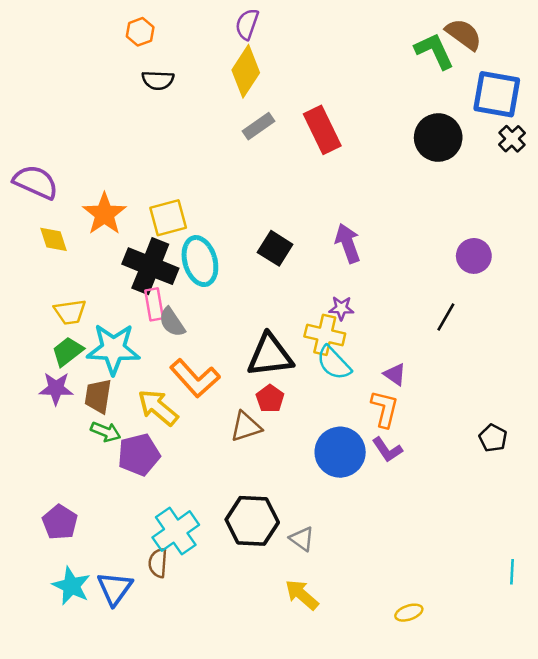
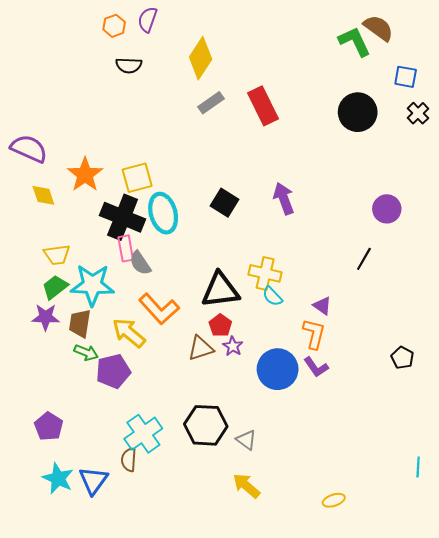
purple semicircle: (247, 24) -> (148, 20), moved
blue square: (497, 94) -> (406, 77), size x0.6
purple star: (341, 308) -> (233, 346), moved, turned 30
cyan semicircle: (334, 363) -> (272, 296), size x0.7

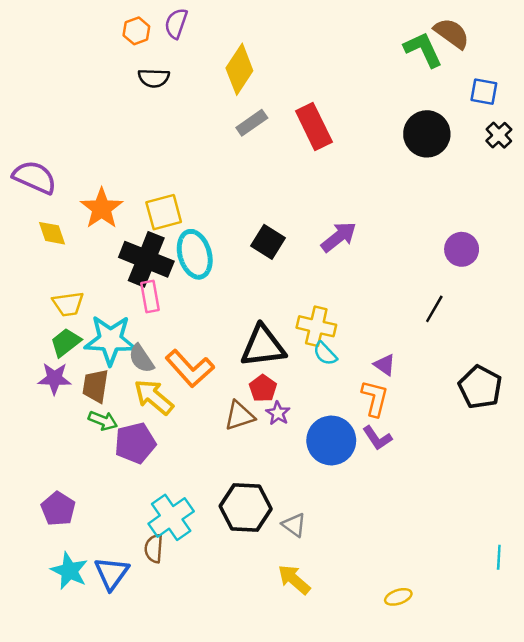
purple arrow: (284, 199) -> (339, 237), turned 72
gray semicircle: (140, 263) -> (141, 359), moved
black pentagon: (402, 358) -> (480, 387), moved, size x1.6

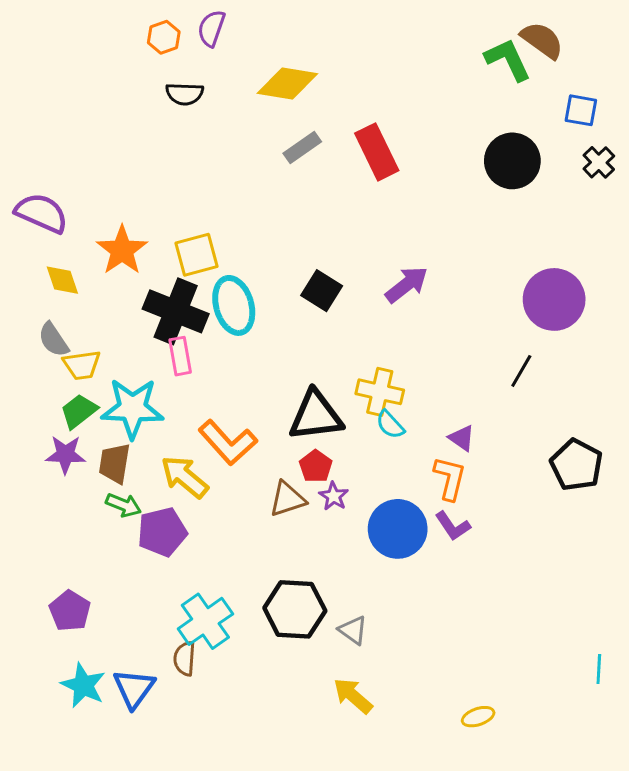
yellow diamond: (239, 69) -> (287, 83), turned 66
purple circle: (462, 249) -> (554, 299), size x1.5
gray semicircle: (141, 359) -> (53, 340), moved

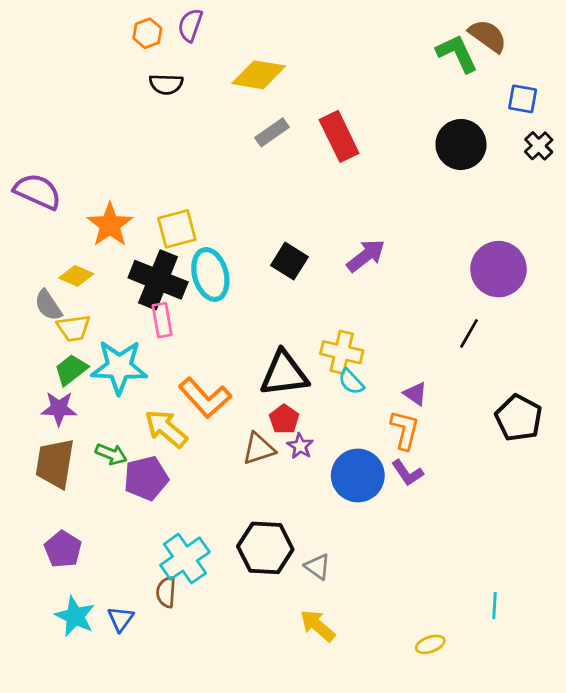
yellow diamond: (62, 280) -> (76, 276), moved, turned -48
brown trapezoid: (115, 463) -> (55, 463), moved, size x1.4
cyan line: (599, 669) -> (494, 606), moved
blue triangle: (134, 688) -> (121, 619), size x0.7

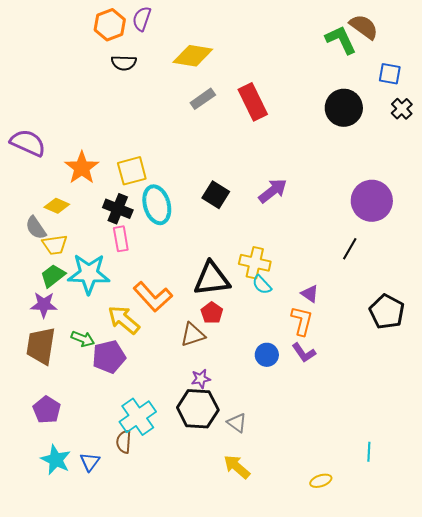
orange hexagon: (147, 33) -> (110, 25), size x1.4
black cross: (158, 280) -> (118, 209), size x0.7
purple star: (300, 446) -> (201, 379), moved, turned 30
blue circle: (358, 476) -> (267, 355), size x0.6

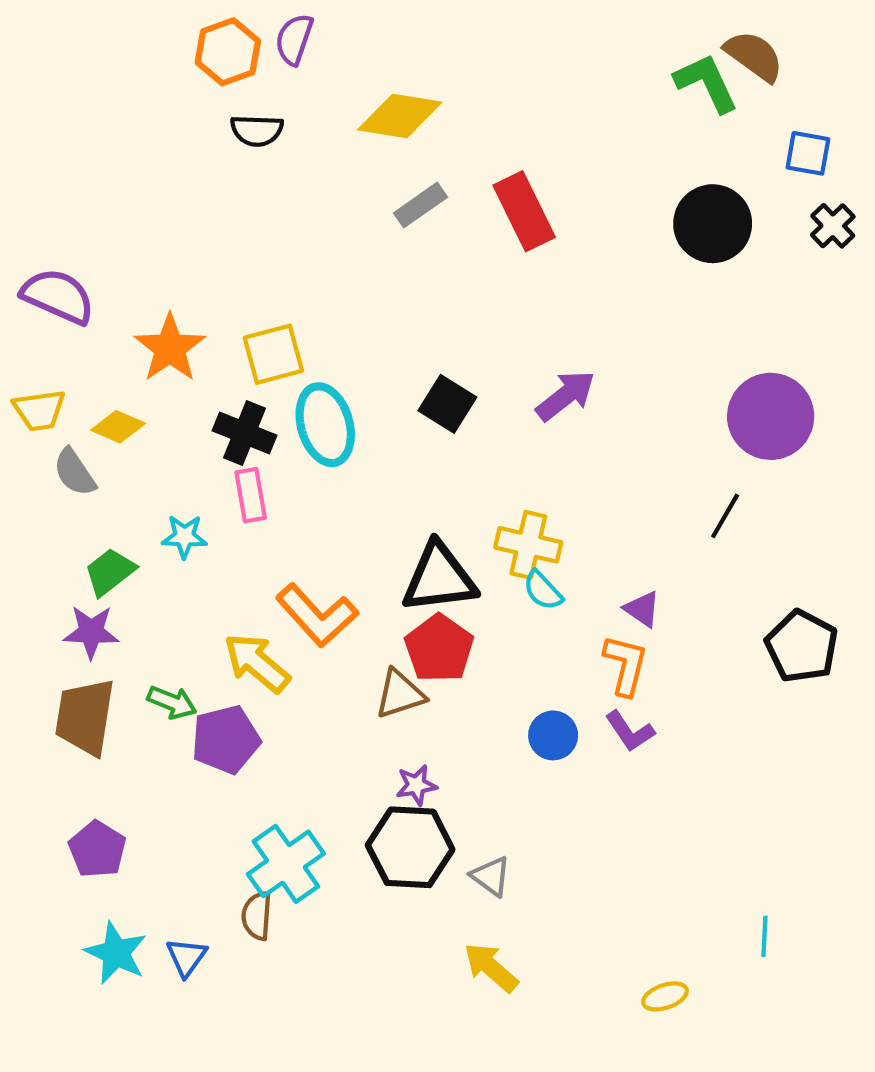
yellow trapezoid: (55, 245) -> (39, 410), moved
cyan star: (89, 274) -> (184, 537), moved, size x0.5
red pentagon: (212, 313) -> (439, 648), size x1.5

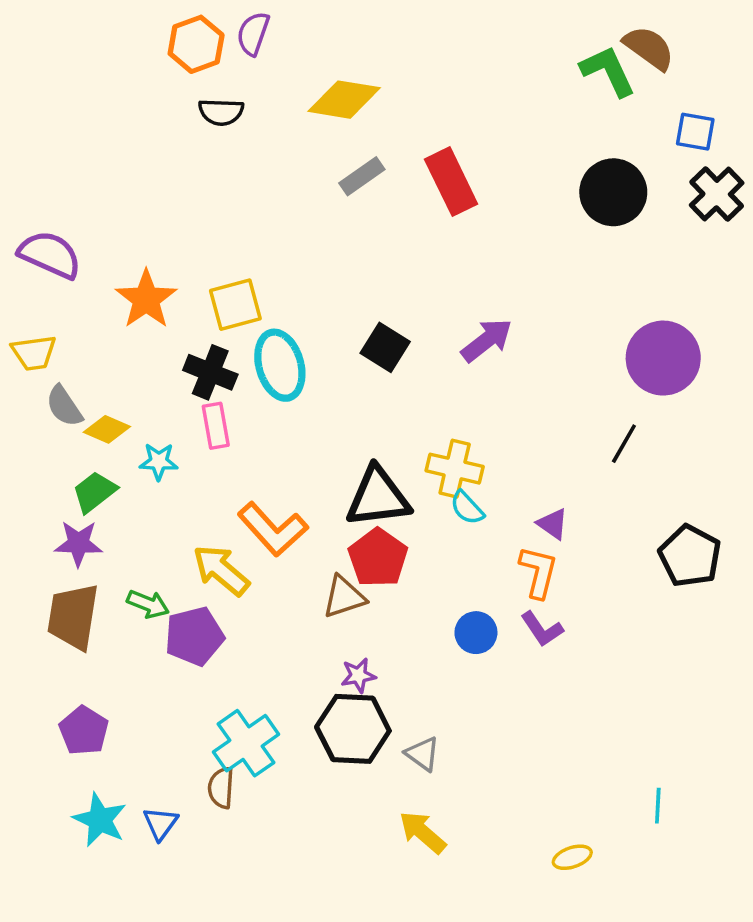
black cross: (833, 226) -> (717, 194), size x1.4
yellow diamond: (118, 427) -> (107, 429), moved

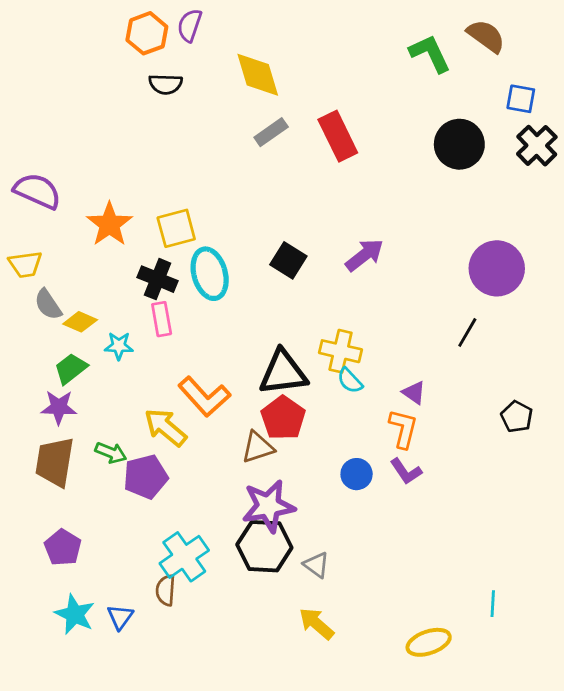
green L-shape: (608, 71) -> (430, 53), moved
yellow diamond: (344, 100) -> (258, 75), turned 64
black pentagon: (690, 556) -> (517, 417), size x0.7
purple star: (358, 675) -> (268, 506), size x2.0
yellow ellipse: (572, 857) -> (429, 642), size x1.5

